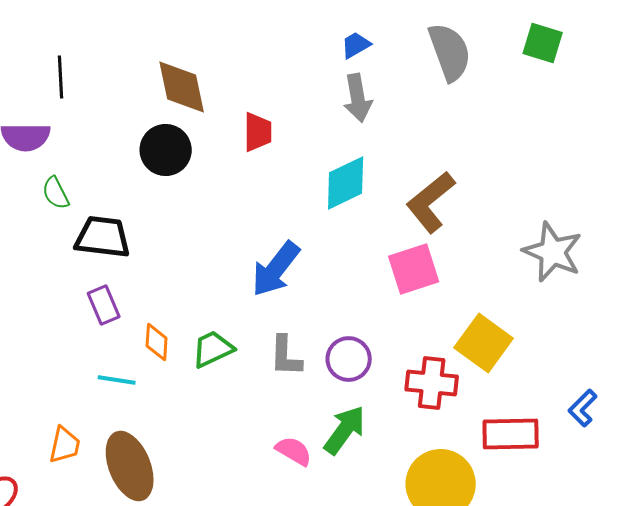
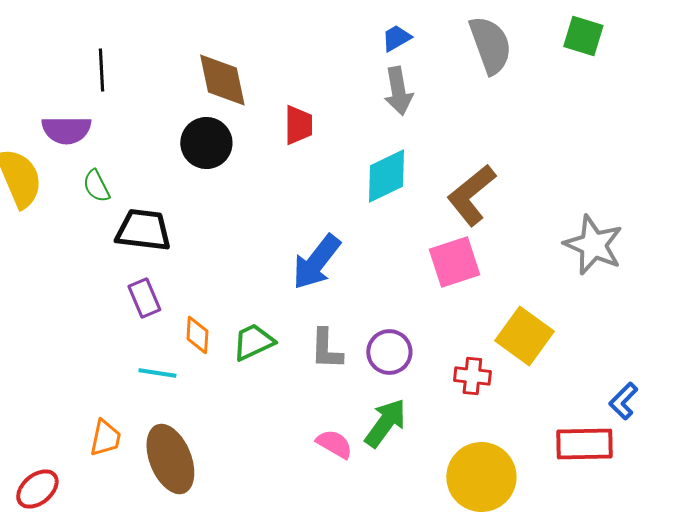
red cross: (432, 383) -> (472, 376), size x0.7
red rectangle: (511, 434) -> (584, 444), moved

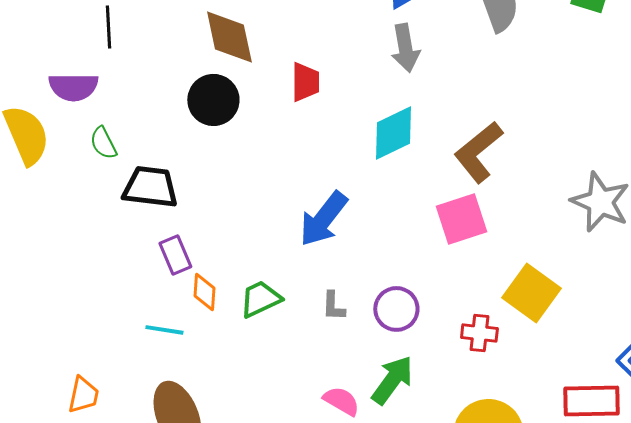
purple rectangle: (144, 298) -> (175, 255), moved
gray L-shape: (326, 349) -> (333, 306), size x0.7
orange trapezoid: (105, 438) -> (83, 395), moved

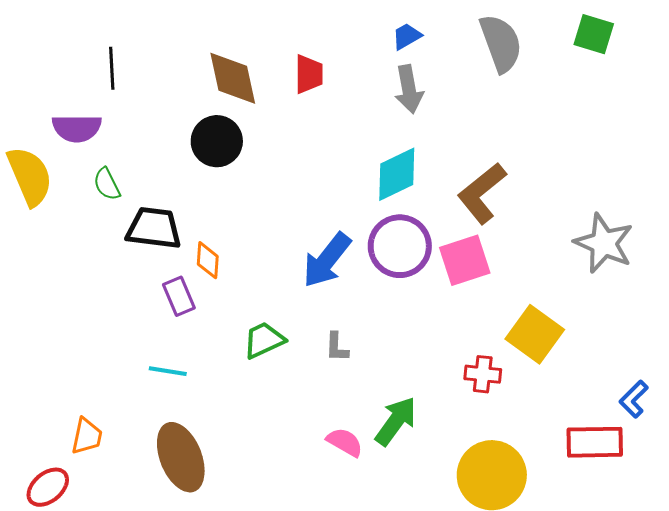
red trapezoid: (305, 82) -> (309, 74), moved
orange diamond: (204, 292) -> (208, 260), moved
purple circle: (396, 309) -> (400, 246), moved, size x1.4

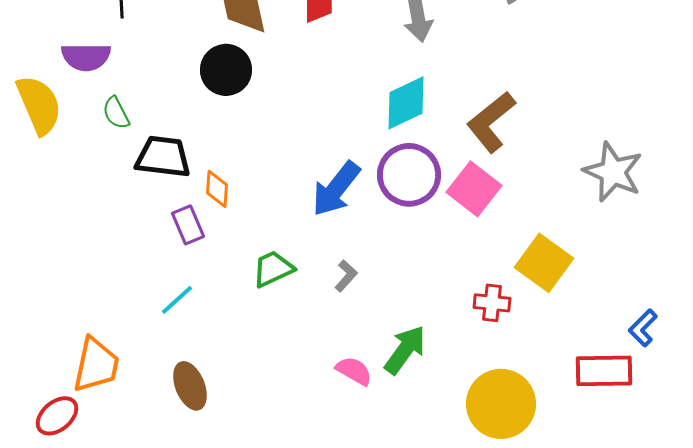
pink square: (465, 260) -> (474, 189), turned -34
gray L-shape: (337, 347) -> (346, 276), turned -140
cyan line: (168, 371) -> (177, 300), turned -51
orange trapezoid: (87, 436) -> (96, 365), size x1.5
brown ellipse: (181, 457) -> (190, 386), size x0.7

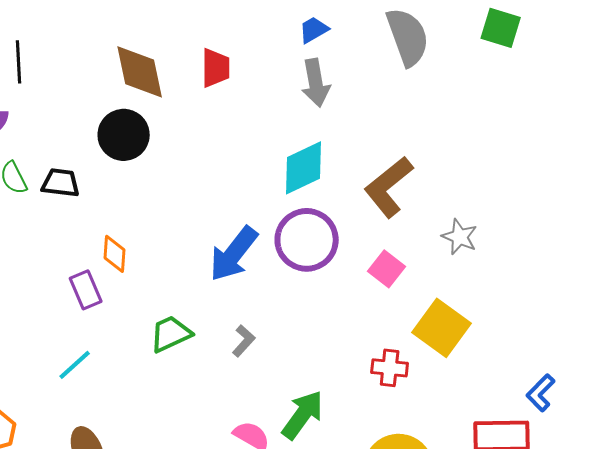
black trapezoid: (163, 157) -> (61, 183), moved, size x0.7
gray star: (613, 172) -> (460, 237), moved, size x0.6
pink square: (474, 189) -> (387, 269), moved, size x0.7

